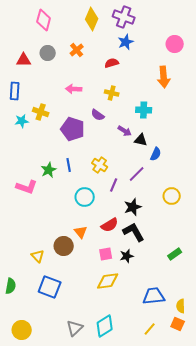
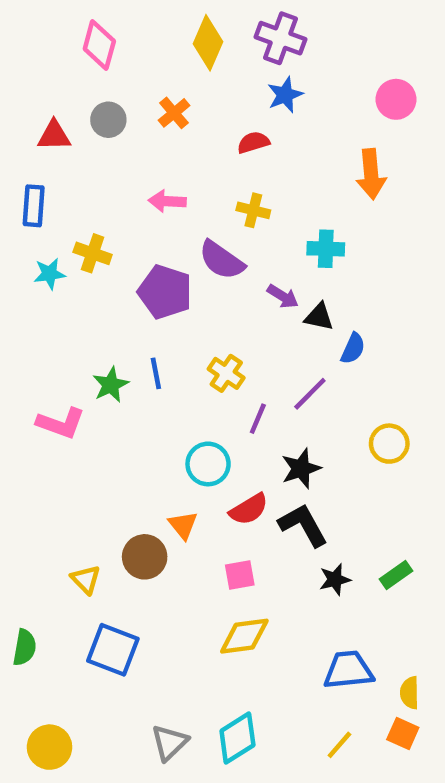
purple semicircle: (98, 115) -> (222, 260), size x1.5
cyan circle: (85, 197) -> (208, 464), moved
black star: (127, 256) -> (335, 579), moved

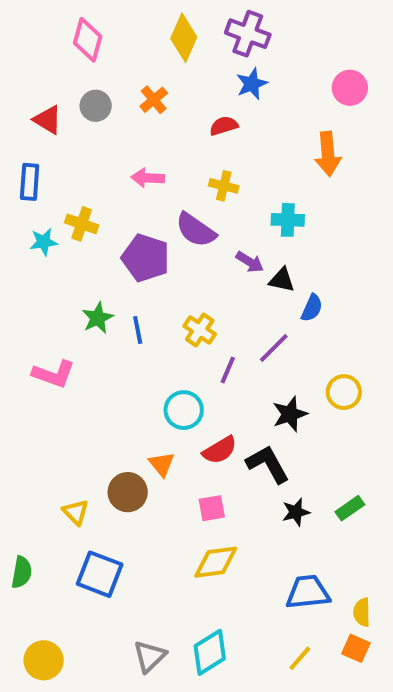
red triangle: (54, 136) -> (48, 120), turned 32
green star: (111, 385) -> (98, 318), moved
black star: (301, 469) -> (290, 414), moved

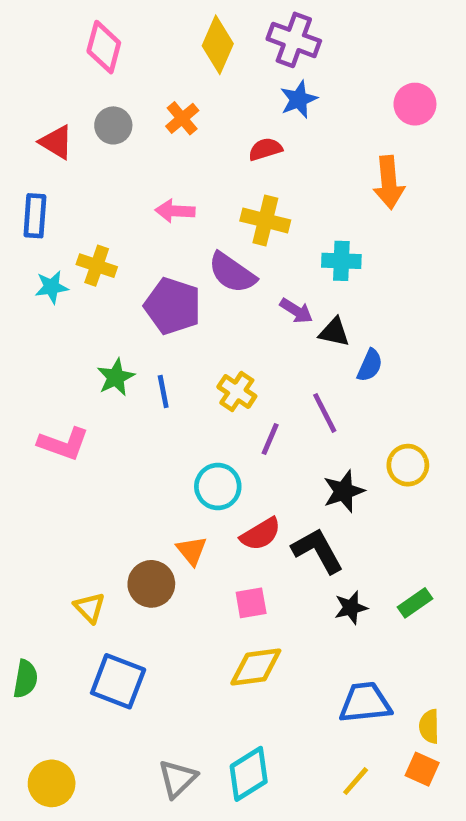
yellow cross: (224, 186) -> (265, 220), size x1.4
purple line: (274, 348) -> (325, 413), turned -72

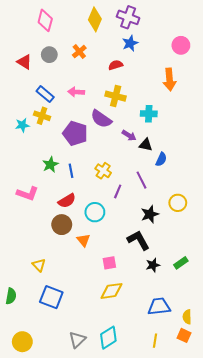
blue rectangle: (35, 216) -> (45, 94), moved, turned -54
red semicircle: (261, 534) -> (67, 201), moved
brown circle: (151, 584) -> (62, 225), moved
yellow line: (356, 781) -> (155, 341), turned -32

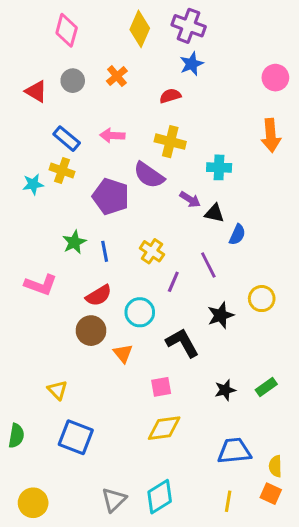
pink circle: (181, 45) -> (275, 78), moved
orange arrow: (169, 80) -> (271, 135), moved
black L-shape: (138, 240) -> (182, 343), moved

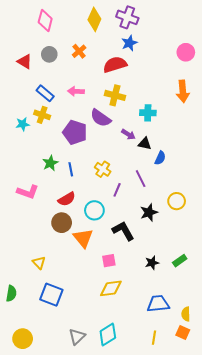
red semicircle: (170, 96) -> (115, 65), size x1.6
orange triangle: (123, 353) -> (83, 238), size x1.5

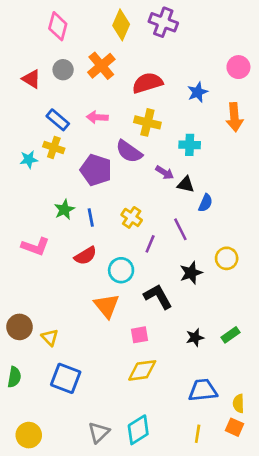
blue star: (129, 43) -> (198, 92), moved
orange cross: (79, 51) -> (101, 66), size x1.5
brown circle: (62, 223) -> (20, 327), moved

